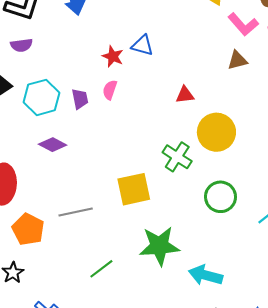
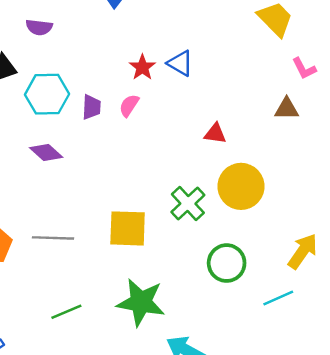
pink L-shape: (243, 24) -> (304, 68), size x0.7

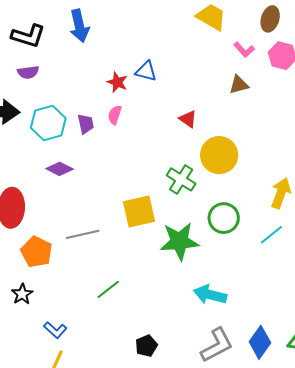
red triangle: (215, 133) -> (188, 119), turned 42
green star: (141, 302) -> (179, 241), moved

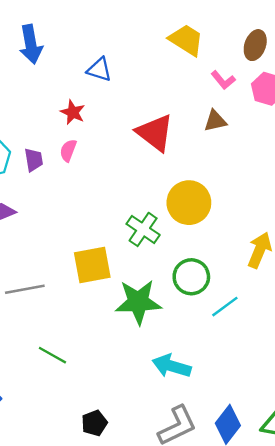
blue triangle: (146, 71) -> (99, 70), moved
red triangle: (188, 119) -> (155, 133), moved, size x1.8
cyan line: (271, 235) -> (225, 307), moved
green line: (108, 289) -> (52, 355), turned 65

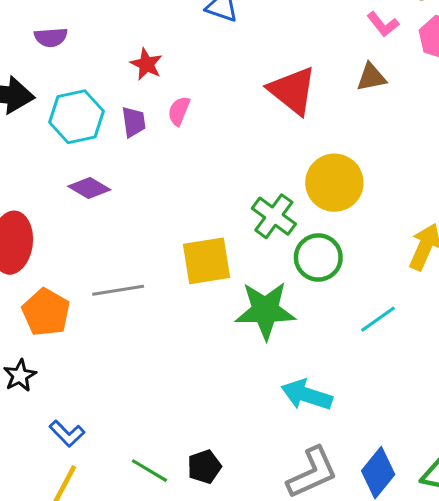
red star: (73, 112) -> (146, 64), moved
green circle: (191, 277) -> (318, 257), moved
green line: (52, 355) -> (149, 471), moved

